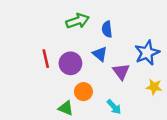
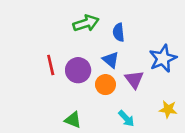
yellow star: (154, 87) -> (168, 109), moved
orange circle: (83, 92) -> (105, 85), moved

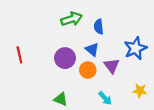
red line: (51, 65) -> (19, 55), moved

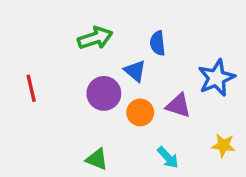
green arrow: (72, 19) -> (95, 38), moved
blue triangle: (92, 49) -> (135, 71), moved
purple triangle: (112, 66) -> (178, 106), turned -35

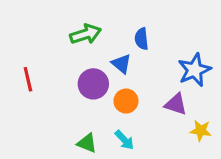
purple triangle: (178, 106) -> (176, 104), moved
cyan arrow: (168, 158) -> (124, 140), moved

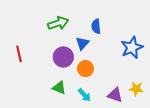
blue triangle: (121, 64) -> (82, 43), turned 32
purple triangle: (176, 104) -> (115, 95), moved
green triangle: (87, 143) -> (59, 88), moved

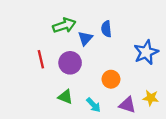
blue triangle: (82, 43) -> (85, 38), moved
red line: (19, 54) -> (41, 59), moved
orange circle: (85, 69) -> (111, 79), moved

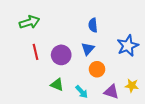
green arrow: (64, 25) -> (29, 22), moved
blue triangle: (85, 38) -> (88, 49), moved

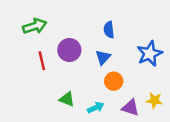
purple circle: (61, 55) -> (69, 50), moved
cyan arrow: (82, 92) -> (96, 108), turned -72

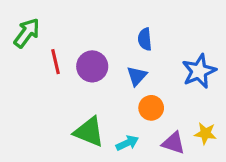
green arrow: (35, 26) -> (27, 33), moved, turned -35
red line: (42, 61) -> (56, 62), moved
green triangle: (67, 99) -> (89, 132), size x1.5

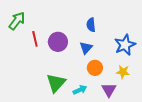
green triangle: (89, 132) -> (56, 83), turned 50
yellow star: (205, 133) -> (123, 72), moved
purple triangle: (173, 143) -> (109, 90), turned 42

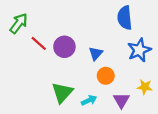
blue semicircle: (91, 25) -> (125, 18), moved, size x1.5
red line: (35, 39) -> (39, 43), turned -35
yellow star: (123, 72) -> (145, 87), moved

